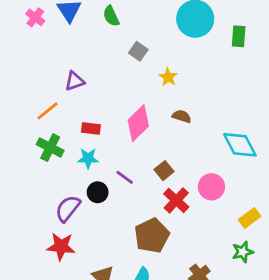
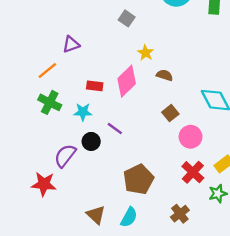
yellow star: (168, 77) -> (146, 53), moved
red rectangle: (91, 129) -> (95, 86), moved
brown square: (164, 171) -> (170, 113), moved
red cross: (176, 200) -> (193, 172), moved
red star: (61, 246) -> (44, 184), moved

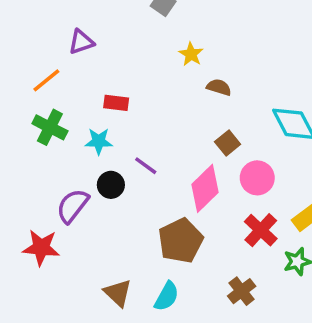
pink diamond: (127, 81) -> (205, 188), moved

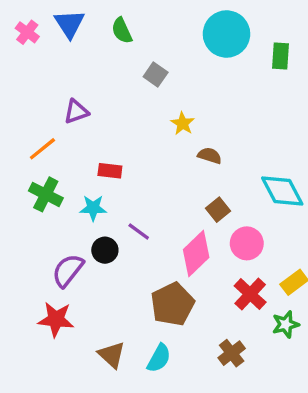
red star: (41, 248) -> (56, 319), moved

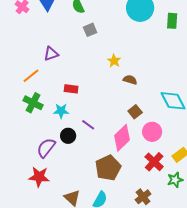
gray square: (156, 75) -> (90, 30), moved, turned 32

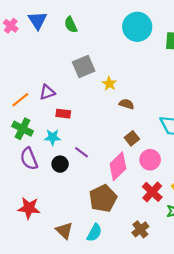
gray square: (90, 30) -> (84, 66), moved, size x1.5
purple triangle: (51, 54) -> (47, 92), moved
purple semicircle: (46, 148) -> (29, 159), moved, turned -60

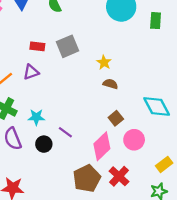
yellow star: (109, 84) -> (104, 62), moved
red rectangle: (63, 114) -> (37, 46), moved
red cross: (152, 192) -> (119, 176), moved

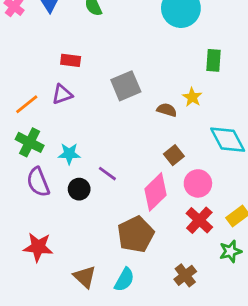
green rectangle: (156, 21) -> (213, 60), moved
gray square: (67, 46) -> (126, 86), moved
yellow star: (104, 62) -> (192, 97), moved
red cross: (119, 176) -> (199, 220), moved

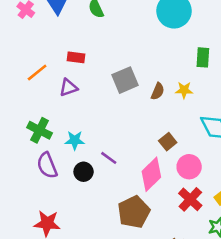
yellow star: (192, 97) -> (184, 90), turned -30
orange line: (27, 104) -> (37, 72), moved
brown semicircle: (167, 110) -> (158, 91), moved, turned 96

